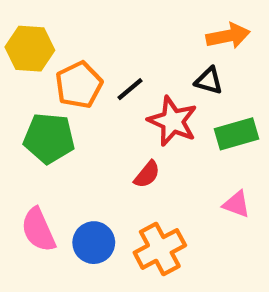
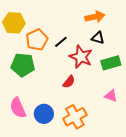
orange arrow: (228, 36) -> (95, 17), moved

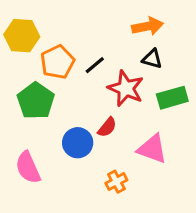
green pentagon: (23, 65) -> (36, 101), turned 30
pink triangle: (111, 96) -> (152, 149), moved, size x1.5
blue circle: (44, 114) -> (78, 143), moved
orange cross: (75, 117) -> (116, 182), size x0.6

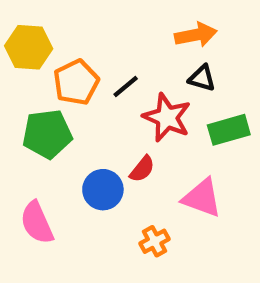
green pentagon: (36, 101) -> (47, 134), turned 30

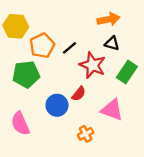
green rectangle: (229, 130) -> (127, 72), turned -40

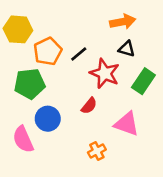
blue circle: (57, 105) -> (48, 119), moved

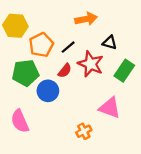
orange arrow: (123, 22) -> (86, 19), moved
red semicircle: (89, 106) -> (65, 71), moved
blue circle: (48, 119) -> (48, 91), moved

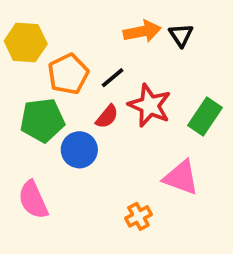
black triangle: (110, 43) -> (181, 35), moved, turned 40

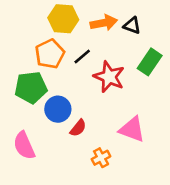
black triangle: (181, 35) -> (132, 26), turned -36
yellow hexagon: (26, 43) -> (63, 19), moved
red semicircle: (107, 117) -> (78, 128), moved
green rectangle: (205, 117) -> (150, 62), moved

